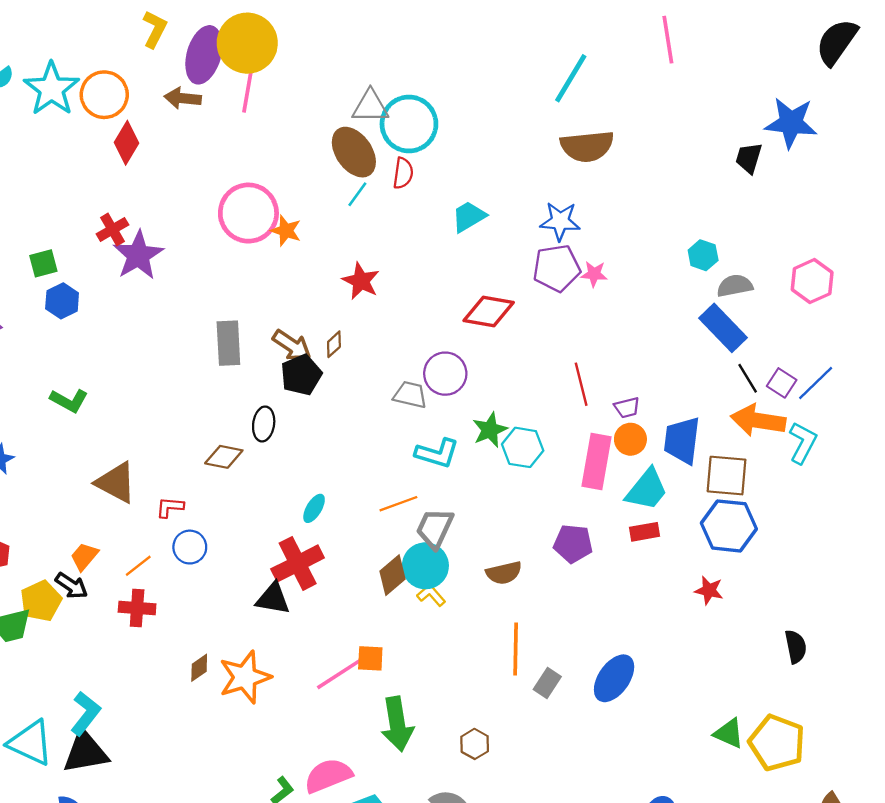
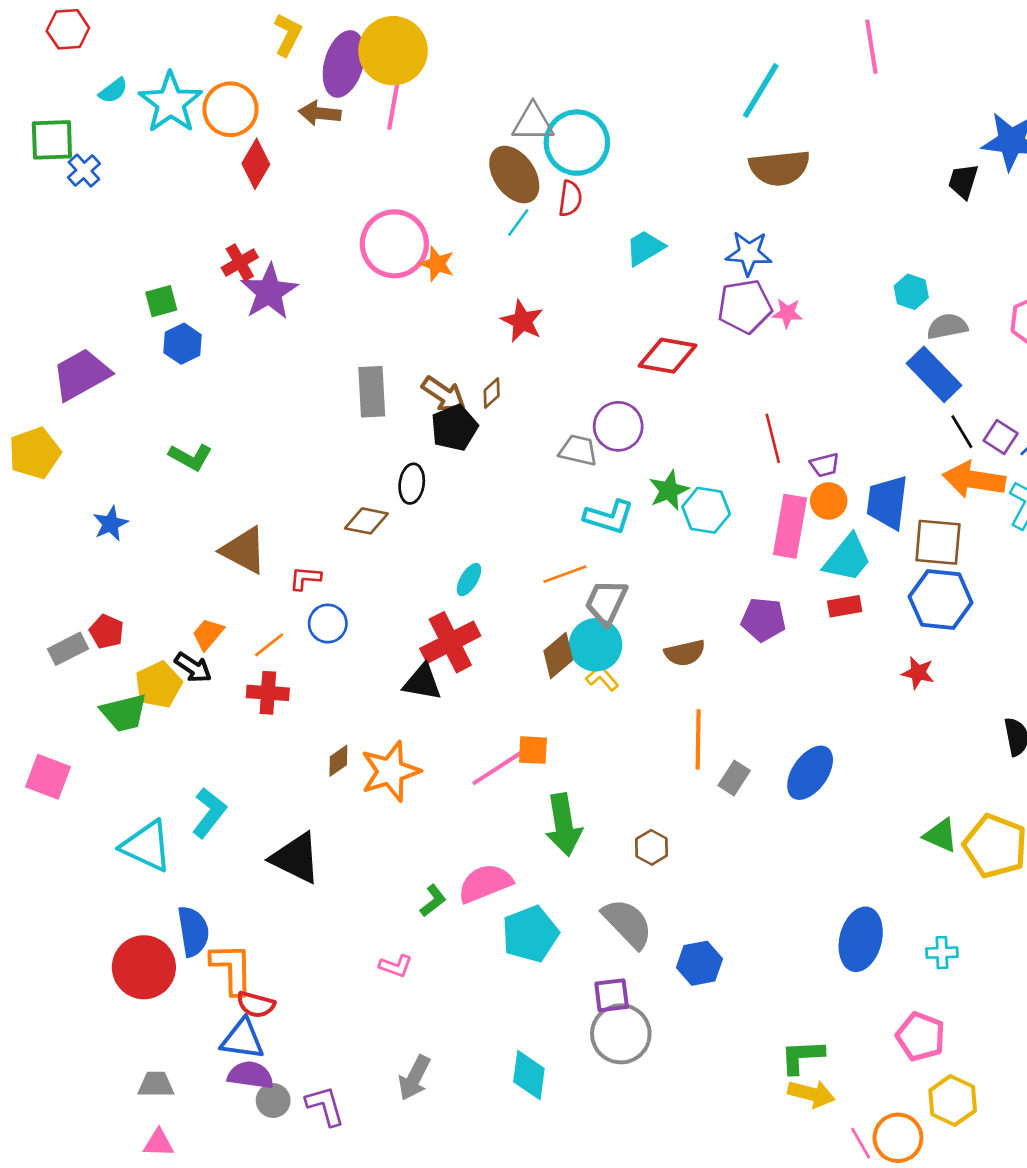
black triangle: (86, 752) -> (296, 858), moved, turned 36

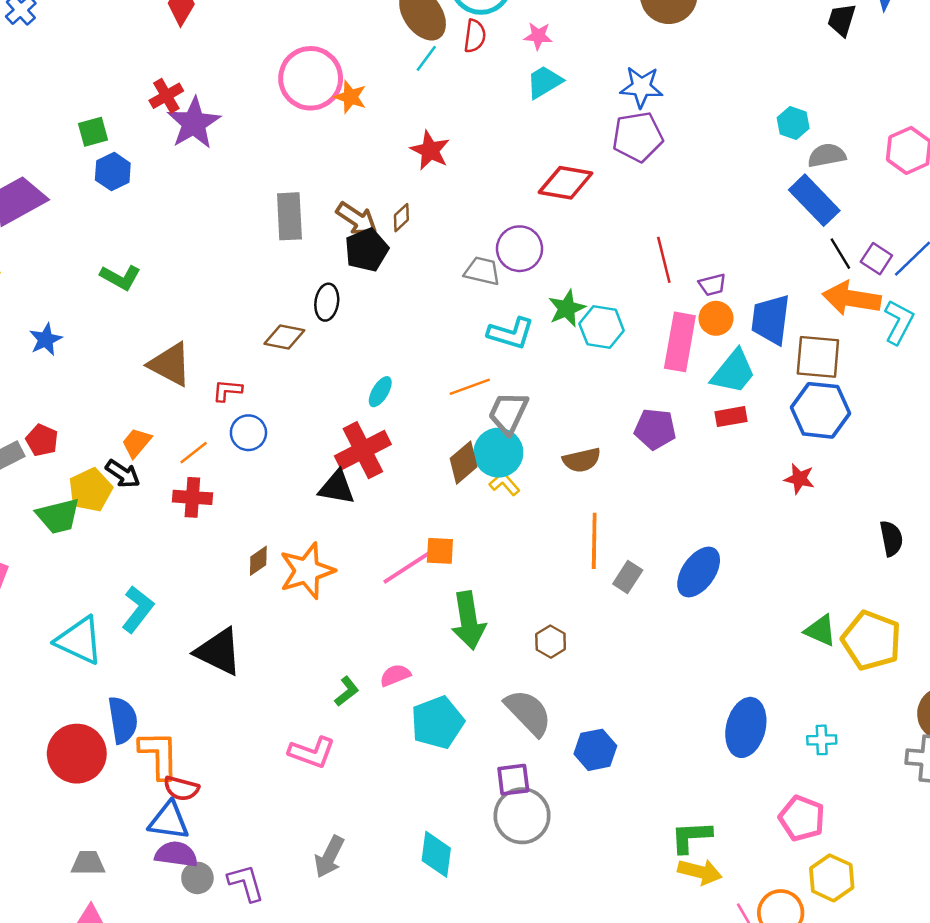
pink star: (787, 313) -> (538, 36), moved
pink semicircle: (485, 883) -> (395, 675), size x0.6
pink L-shape: (396, 966) -> (312, 752), size x1.5

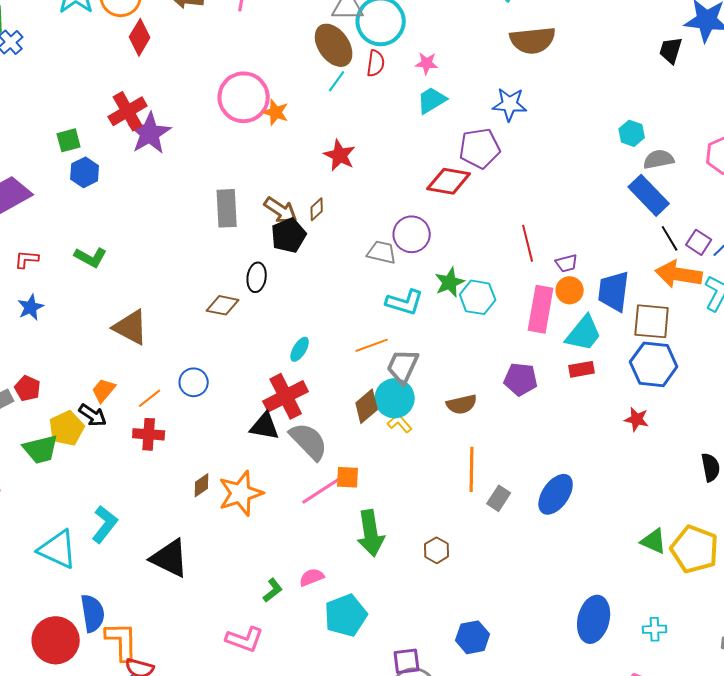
red cross: (166, 96) -> (128, 111), size x1.4
purple pentagon: (638, 137) -> (480, 148), moved
red L-shape: (227, 390) -> (27, 259), moved
gray semicircle: (528, 713) -> (309, 441), moved

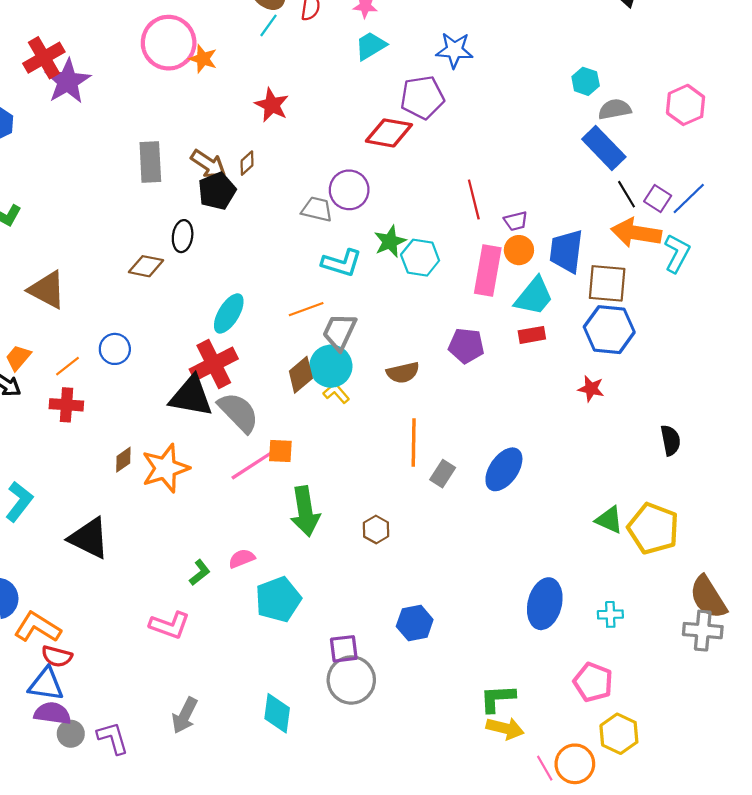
cyan ellipse: (300, 349) -> (229, 313), size x1.5
black triangle: (265, 426) -> (191, 396), size x1.4
orange L-shape: (122, 641) -> (37, 627), turned -57

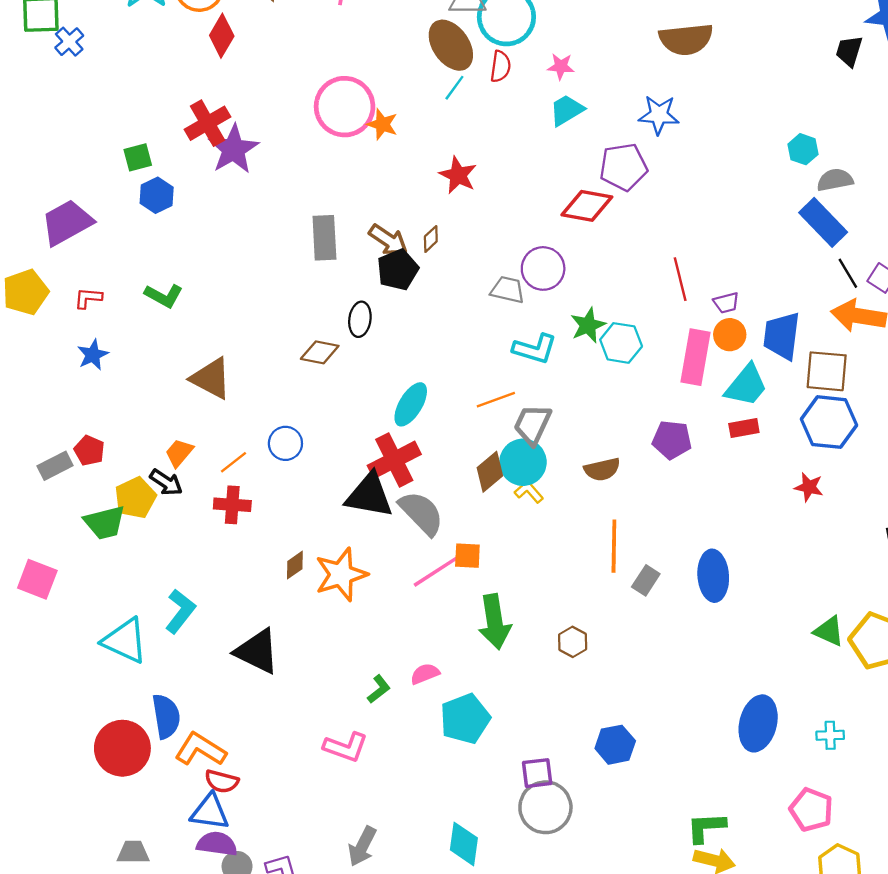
blue ellipse: (504, 469) -> (713, 576), turned -39

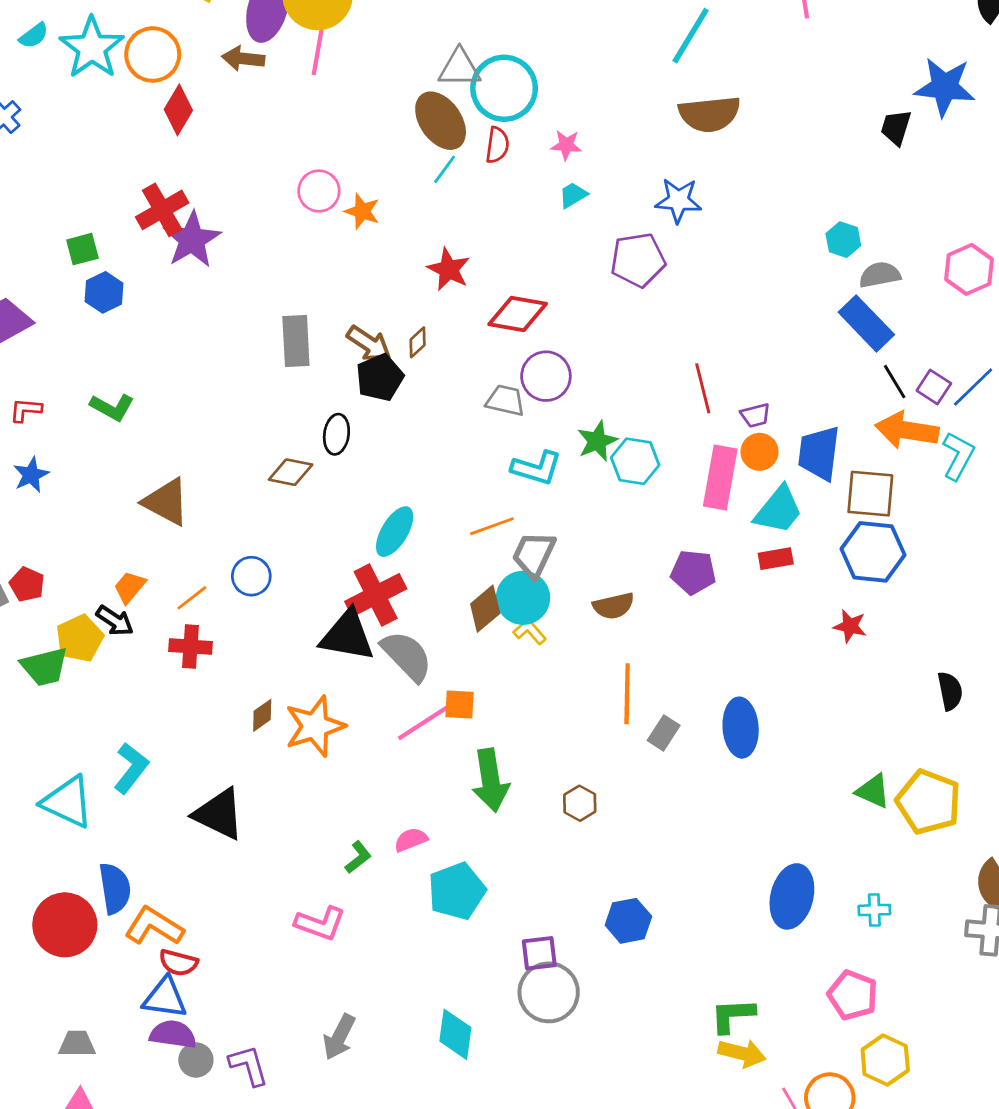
pink circle: (345, 107) -> (319, 191), size x0.6
cyan trapezoid: (567, 110) -> (573, 195), size x0.7
red diamond: (587, 206) -> (518, 314), moved

